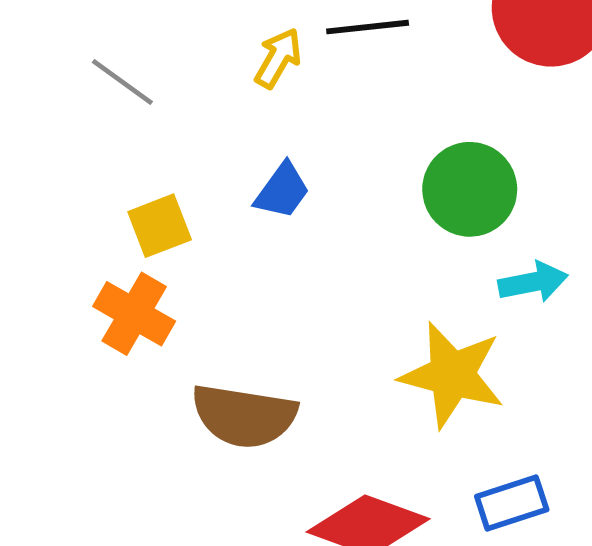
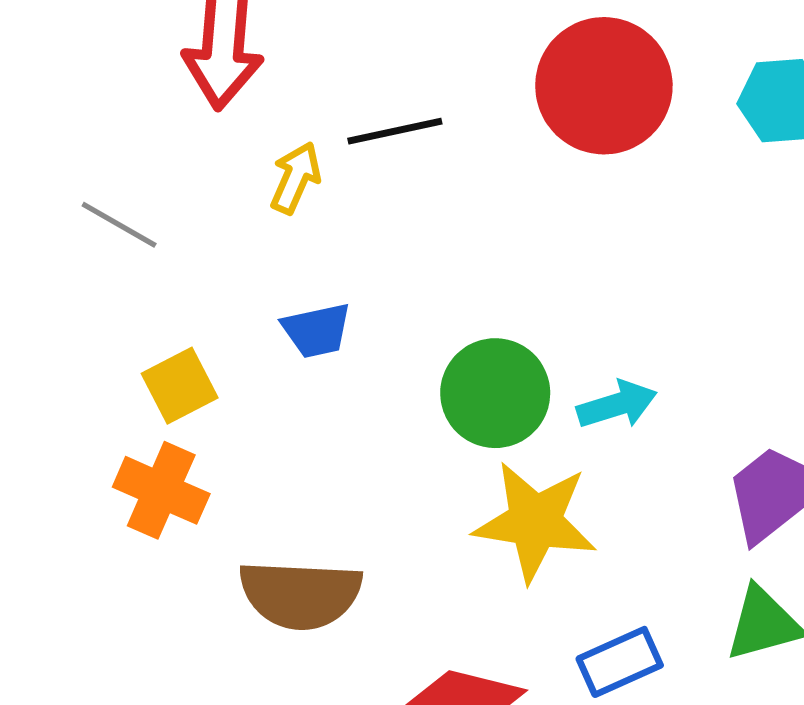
green circle: (470, 189) -> (495, 393), moved
blue trapezoid: (282, 191) -> (317, 330), turned 48

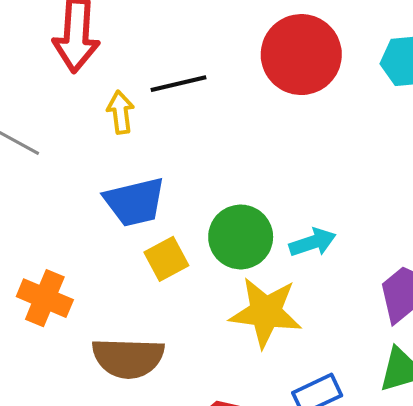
yellow arrow: (296, 178) -> (120, 112), turned -30
blue trapezoid: (317, 330) -> (135, 202), size x1.5
yellow square: (180, 386) -> (166, 259), moved

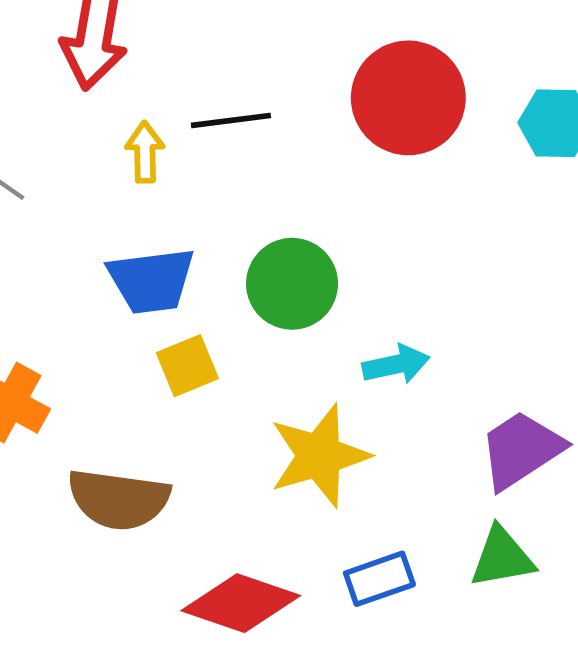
green circle: (241, 237) -> (292, 284), moved
yellow star: (266, 312) -> (319, 456), turned -30

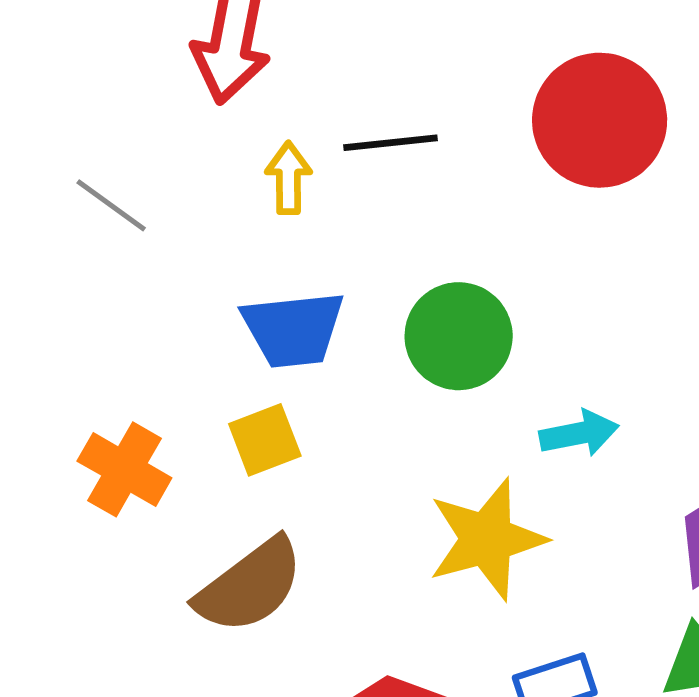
yellow square: (187, 366) -> (265, 440), moved
brown semicircle: (119, 499) -> (250, 586), turned -46

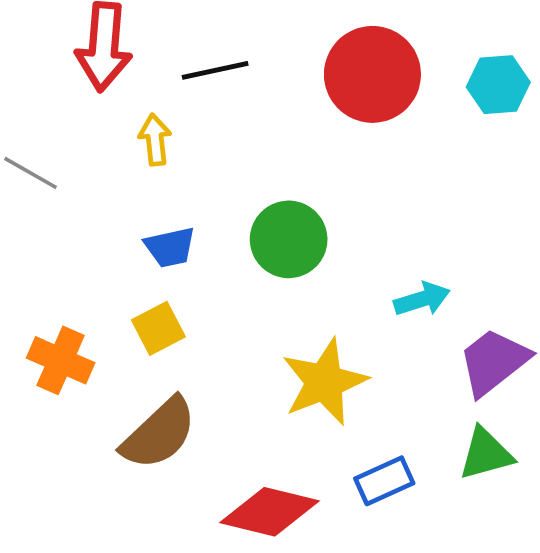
black line: (390, 143) -> (215, 70), moved
blue trapezoid: (293, 329) -> (170, 247), size x0.7
cyan arrow: (579, 433) -> (422, 299), moved

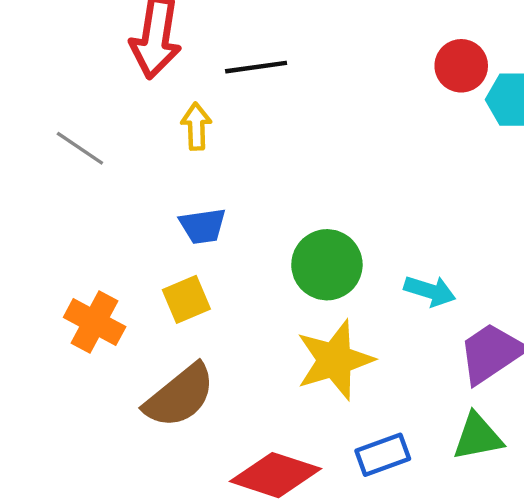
red circle: (372, 74) -> (461, 66), moved, size x0.6
green circle: (289, 239) -> (327, 265), moved
cyan arrow: (422, 299) -> (430, 291), turned 30

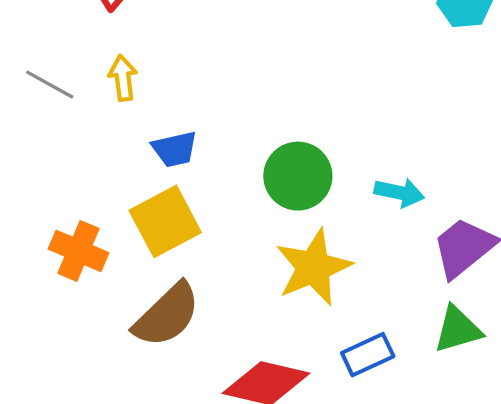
yellow arrow: (196, 126) -> (123, 78), moved
yellow square: (186, 299) -> (165, 221), size x1.5

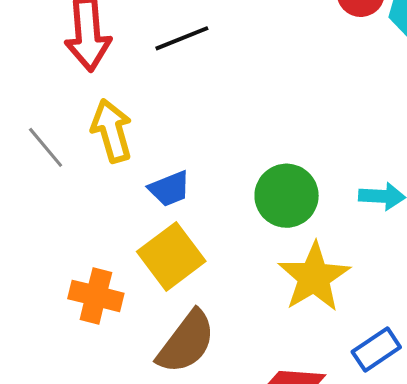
yellow arrow: (123, 78) -> (112, 131), size x1.5
gray line: (50, 85) -> (46, 147), turned 30

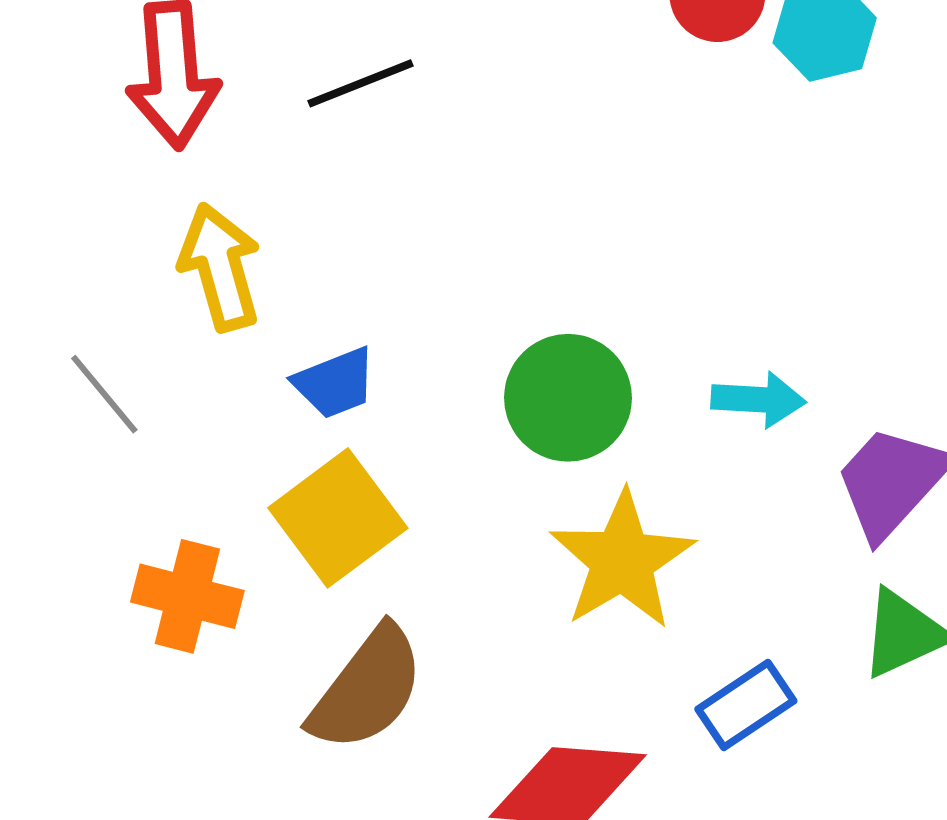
gray line: (46, 147) -> (104, 394), moved

